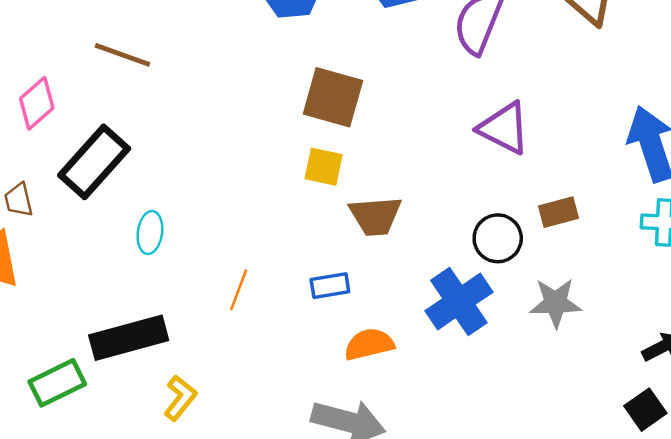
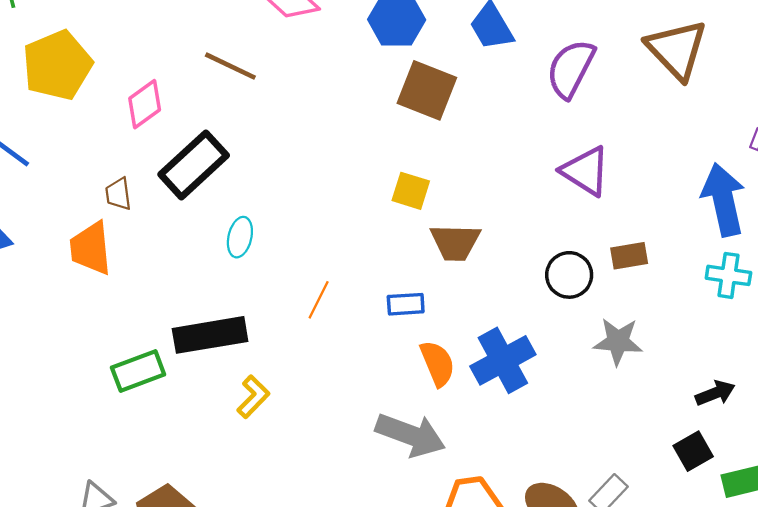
brown square: (333, 97) -> (427, 90), moved
blue cross: (459, 301) -> (503, 360), moved
orange semicircle: (369, 344) -> (437, 363), turned 75

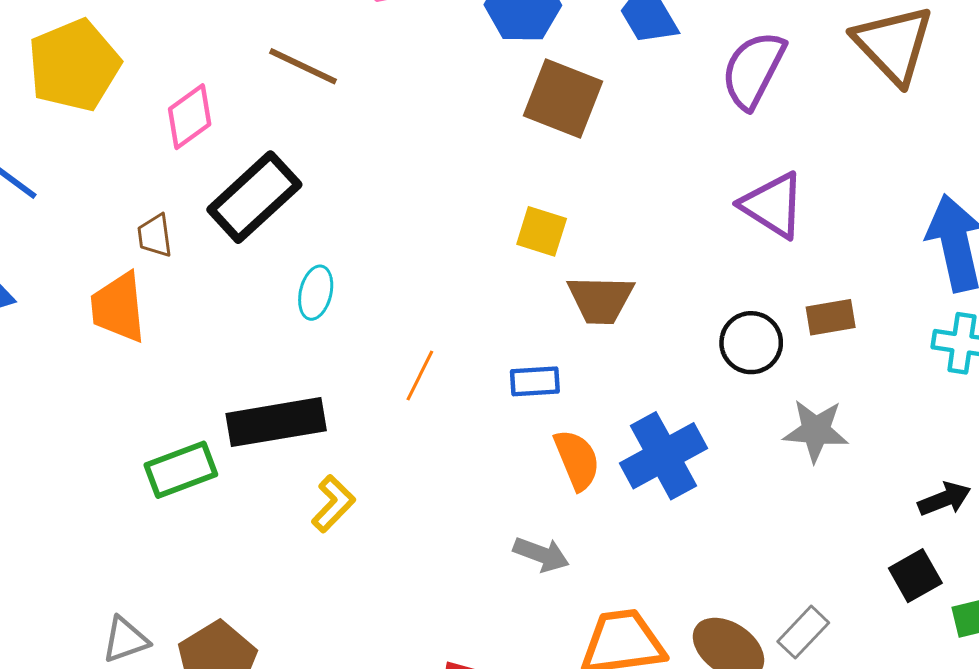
gray arrow: (410, 435) -> (541, 554), size x0.6

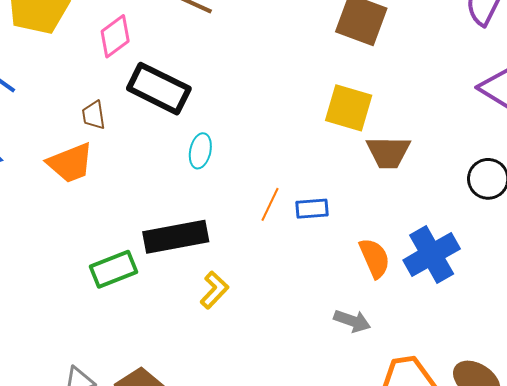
black rectangle: (254, 197) -> (159, 89), turned 70
yellow square: (542, 231) -> (349, 108), size x1.4
orange trapezoid: (118, 307) -> (70, 163), turned -105
blue rectangle: (535, 381) -> (312, 209), moved

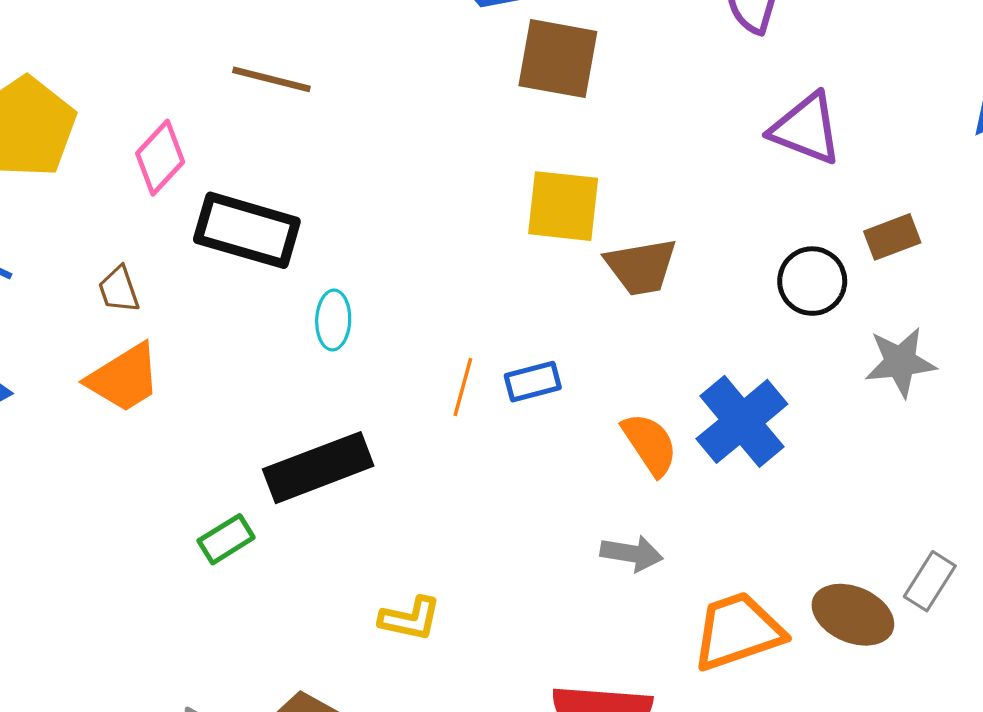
brown trapezoid: (94, 115) -> (119, 290), moved
green rectangle: (113, 269) -> (226, 539), size x0.7
yellow L-shape: (214, 290) -> (410, 619), moved, turned 69

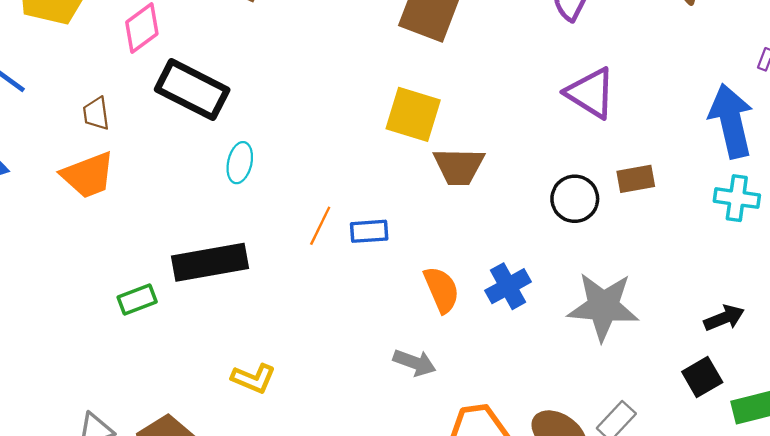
gray star: (900, 362) -> (603, 306), moved, size x1.4
blue cross: (742, 421) -> (508, 286), size x0.7

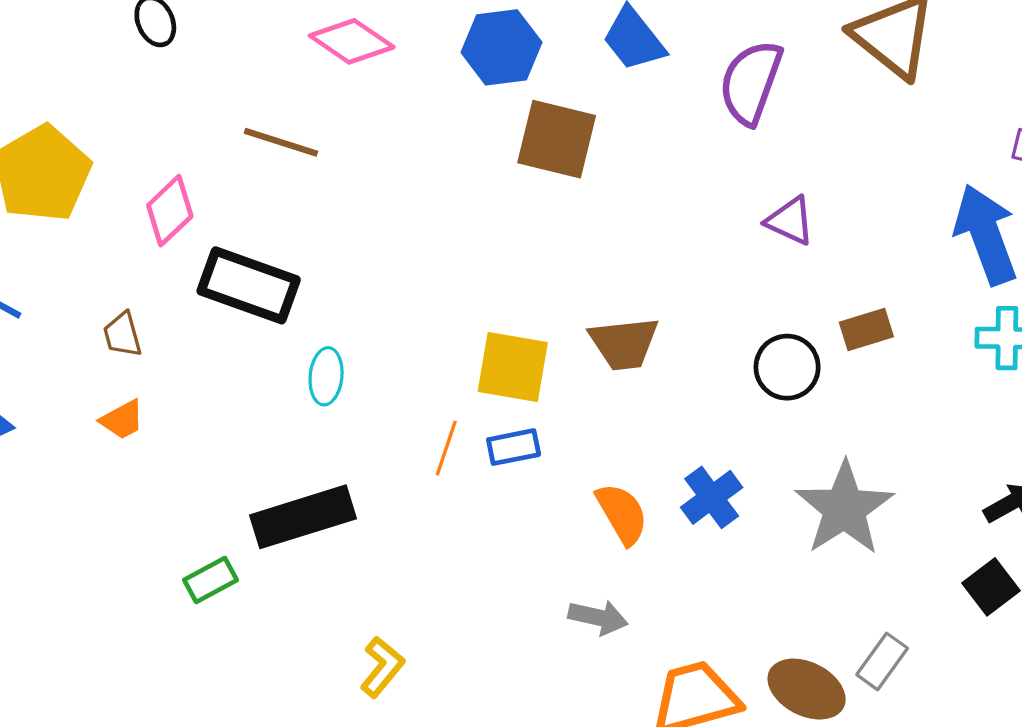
purple triangle: (591, 93) -> (790, 221), size x0.7
yellow square: (413, 114) -> (513, 367), moved
orange trapezoid: (88, 175) -> (122, 420), size x0.6
gray star: (603, 306) -> (844, 508), turned -30
yellow L-shape: (253, 378) -> (382, 667), turned -66

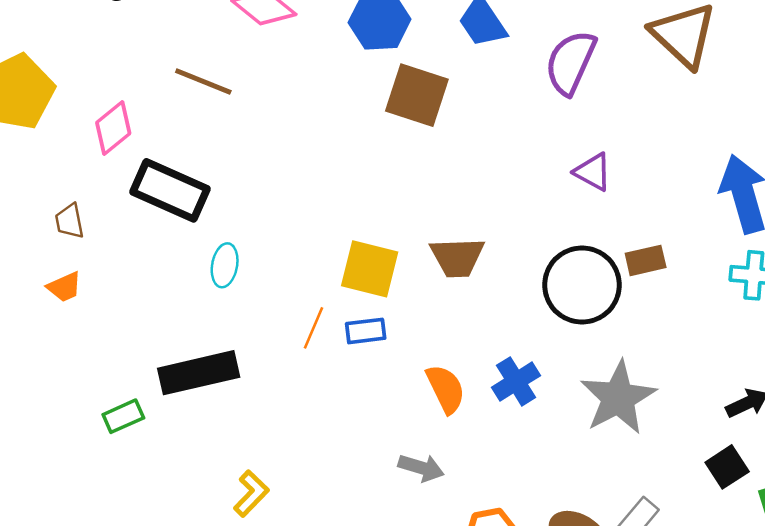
black circle: (787, 367) -> (582, 285), size x1.5

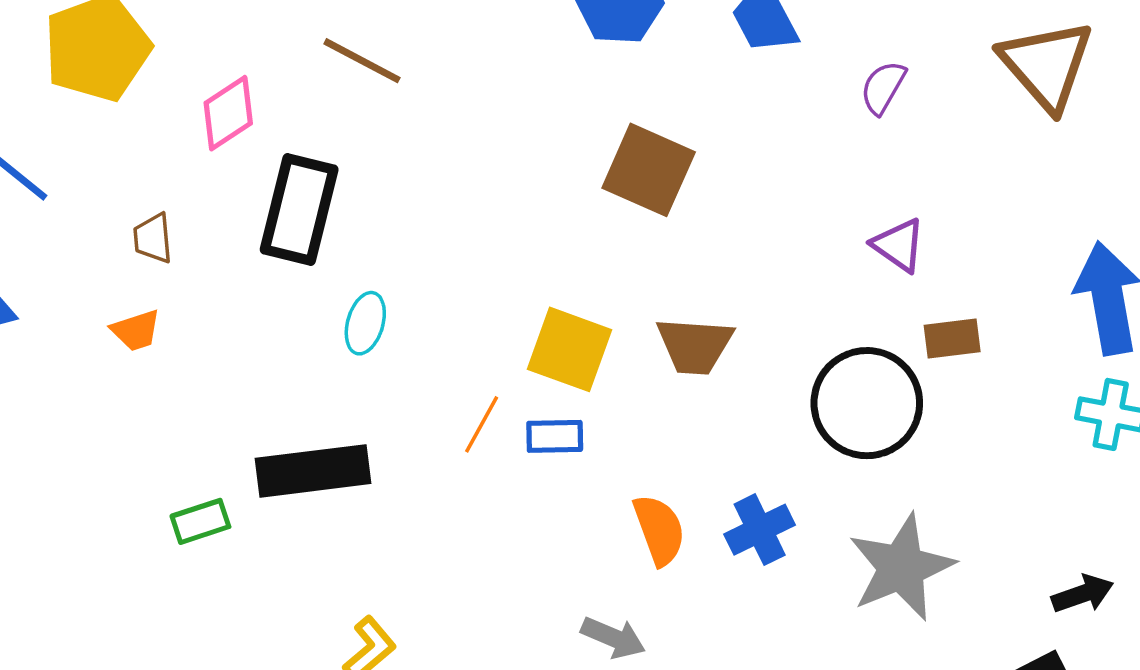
purple semicircle: (571, 62) -> (883, 87), size x0.6
brown square: (417, 95) -> (649, 170), moved
black rectangle: (170, 190) -> (299, 210), turned 74
brown rectangle: (646, 260) -> (952, 339), moved

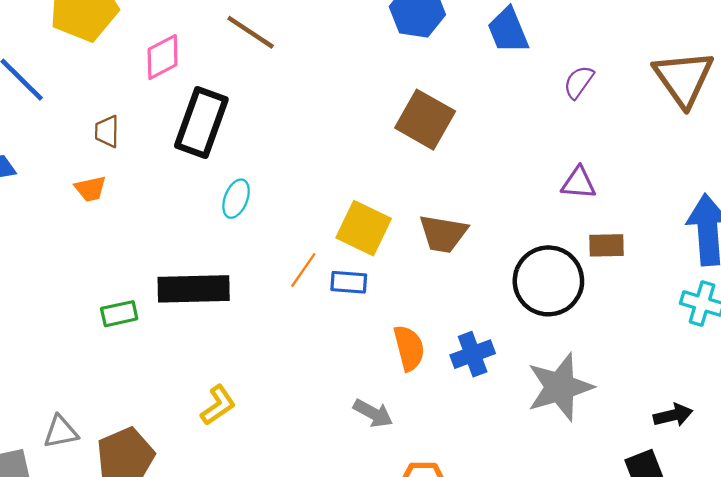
purple triangle: (899, 245) -> (579, 183), turned -36

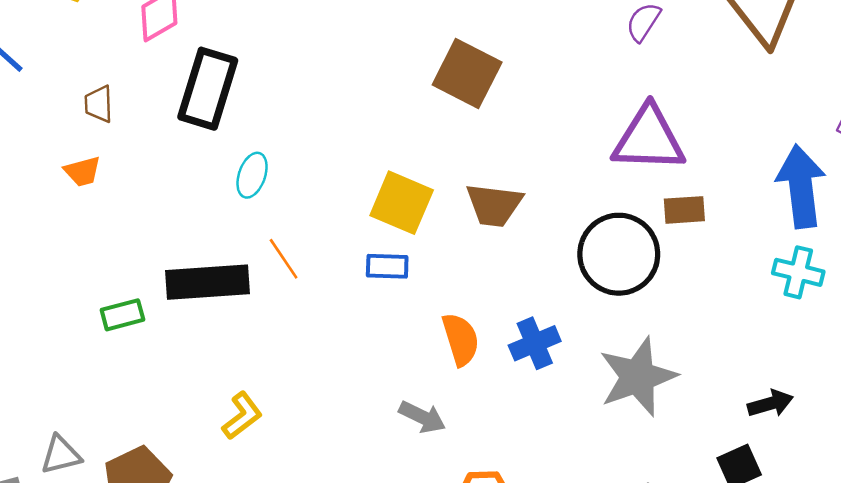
purple triangle: (579, 183) -> (649, 139), size x1.8
orange line: (303, 270) -> (284, 259), moved, turned -66

